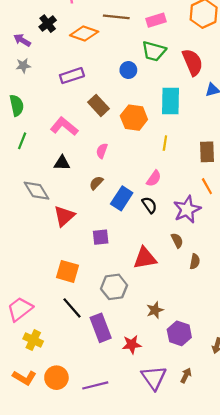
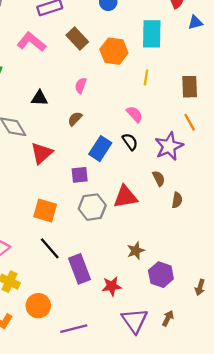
pink L-shape: (64, 126) -> (31, 42), moved
pink semicircle: (154, 178) -> (135, 114), turned -77
blue rectangle: (122, 198) -> (100, 149), moved
gray hexagon: (114, 287) -> (92, 207), moved
orange circle: (56, 378) -> (38, 306), moved

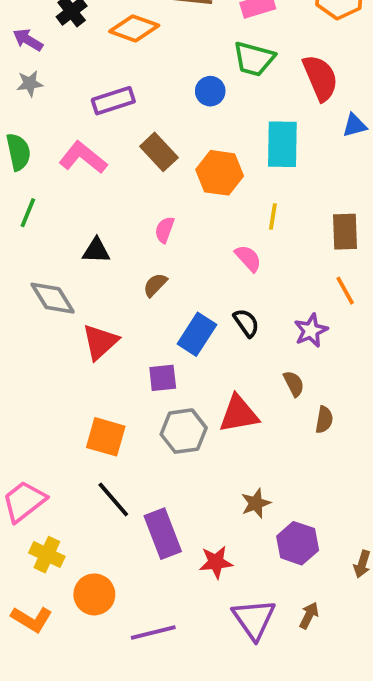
pink semicircle: (135, 114) -> (248, 258), moved
purple star: (169, 146) -> (311, 330), size x0.7

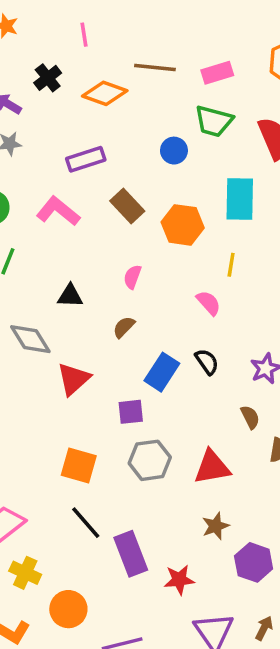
red triangle: (239, 414) -> (212, 467), moved

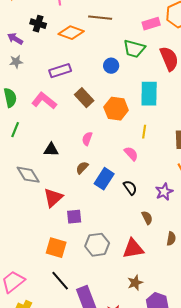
pink rectangle: (217, 73) -> (151, 24), moved
black cross: (48, 78) -> (38, 24), turned -35
blue rectangle: (162, 372) -> (104, 179), moved
purple square: (131, 412) -> (74, 217), moved
brown semicircle: (250, 417) -> (147, 218), moved

